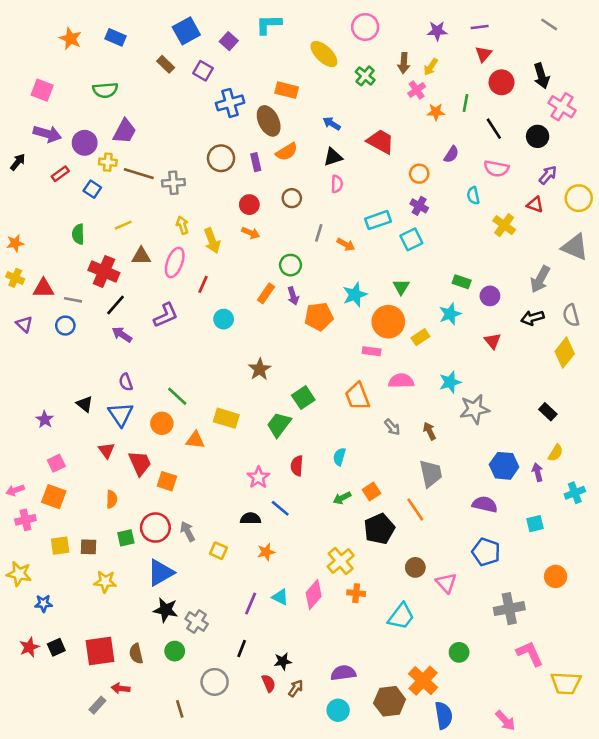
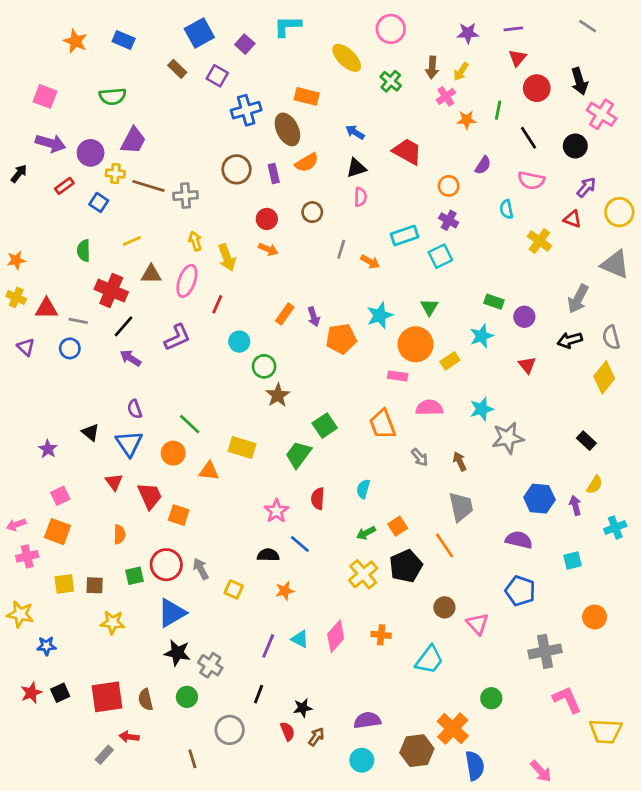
green circle: (290, 265) -> (264, 366), moved
yellow cross: (341, 561) -> (363, 574), moved

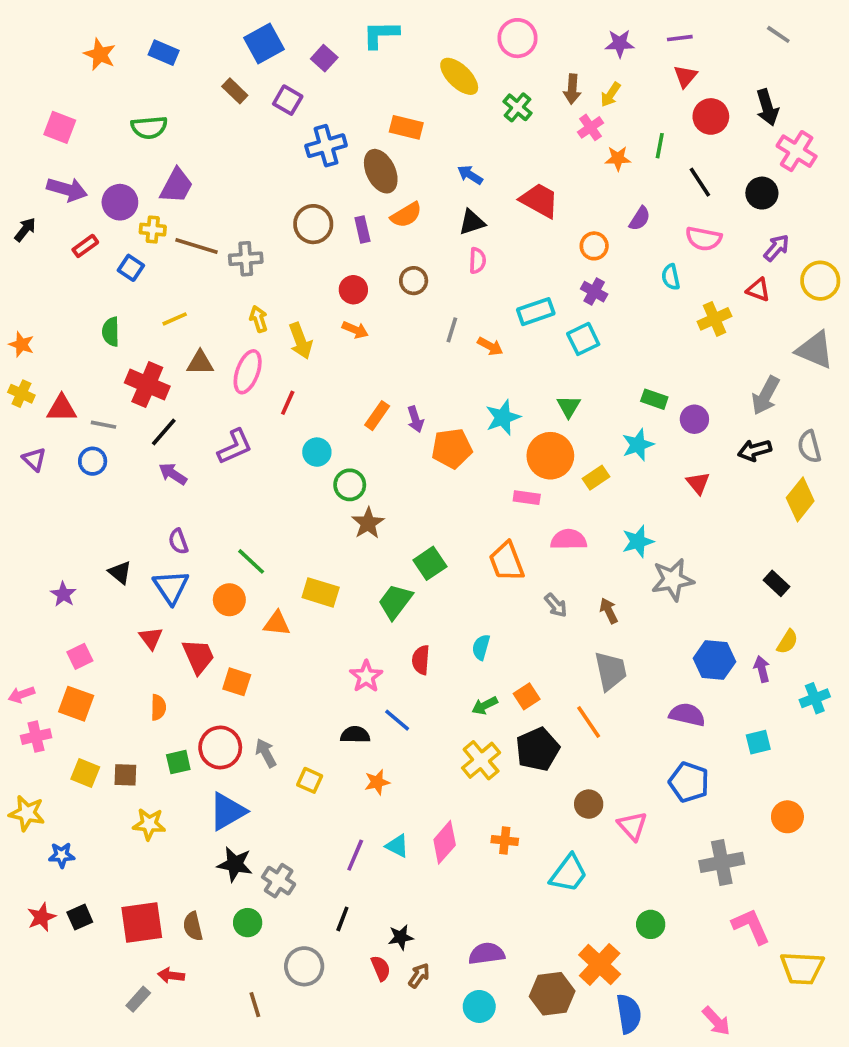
yellow cross: (539, 241) -> (714, 319), turned 30
orange star: (16, 260) -> (21, 344), turned 30
yellow square: (64, 584) -> (85, 773), turned 30

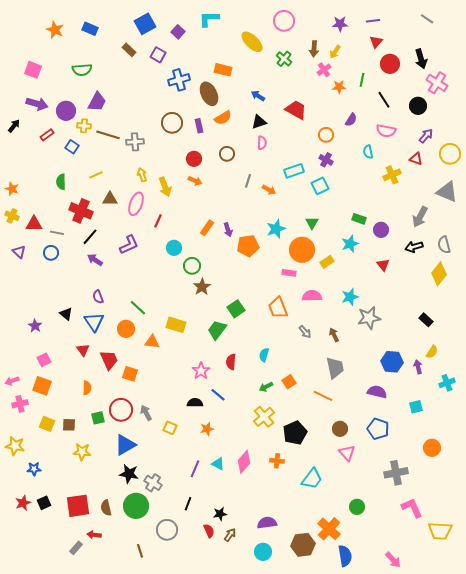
orange line: (589, 722) -> (323, 396), turned -30
black pentagon: (538, 749) -> (295, 433), moved
brown circle: (589, 804) -> (340, 429), moved
green circle: (248, 923) -> (136, 506), size x1.6

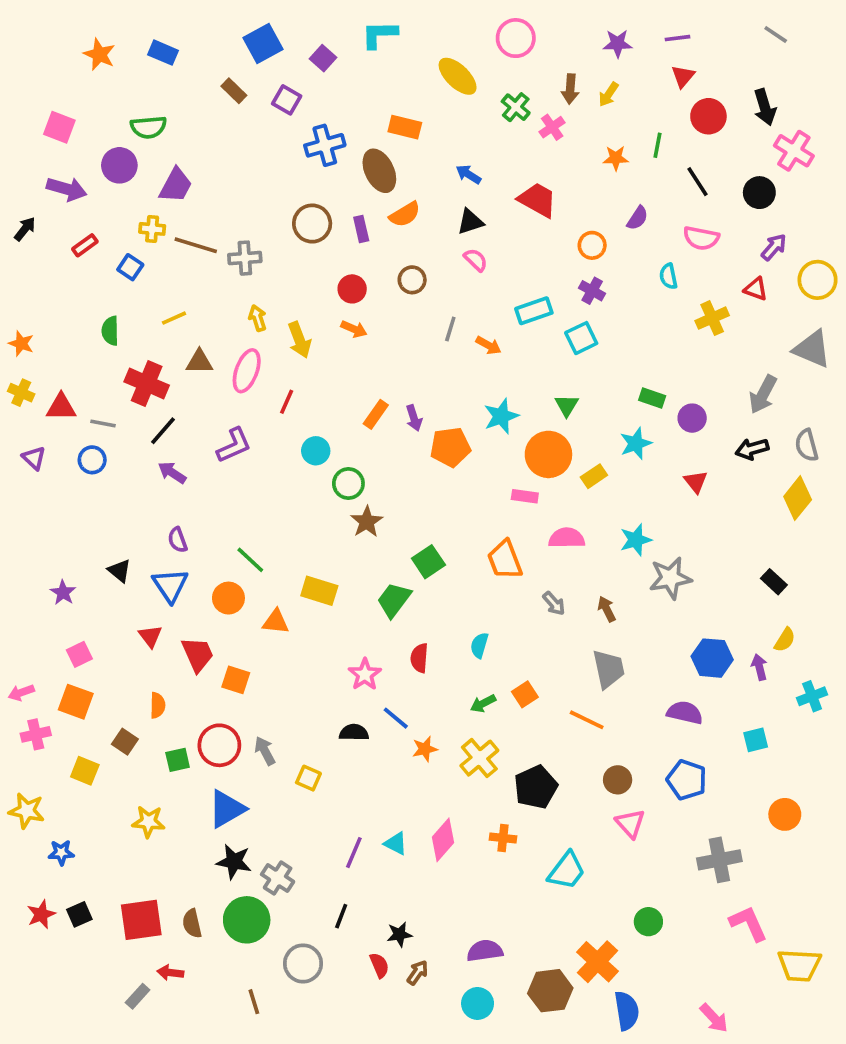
pink cross: (324, 70) -> (552, 127), moved
purple circle: (66, 111) -> (119, 165), moved
pink semicircle: (262, 143) -> (476, 260), turned -48
brown square: (69, 425) -> (125, 742), moved, turned 32
orange star: (207, 429) -> (425, 749), moved

